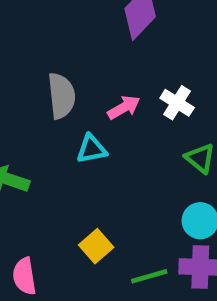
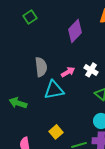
cyan triangle: (92, 149) -> (54, 90), size x1.5

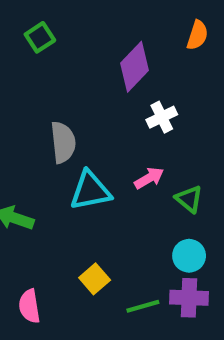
white cross: (91, 70) -> (162, 117), moved, turned 32
pink arrow: (68, 72) -> (149, 178), moved

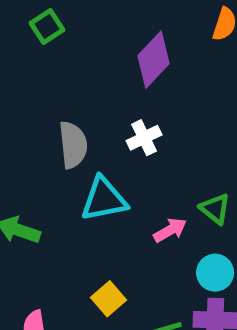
white cross: (162, 117) -> (144, 138), moved
pink arrow: (149, 178) -> (170, 230), moved

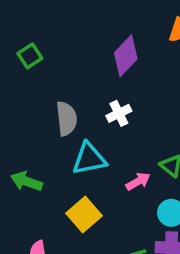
green square: (47, 26) -> (30, 56), moved
yellow square: (109, 299) -> (84, 215), moved, size x1.4

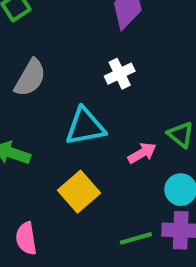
gray semicircle: (67, 119) -> (30, 78), moved, turned 36

